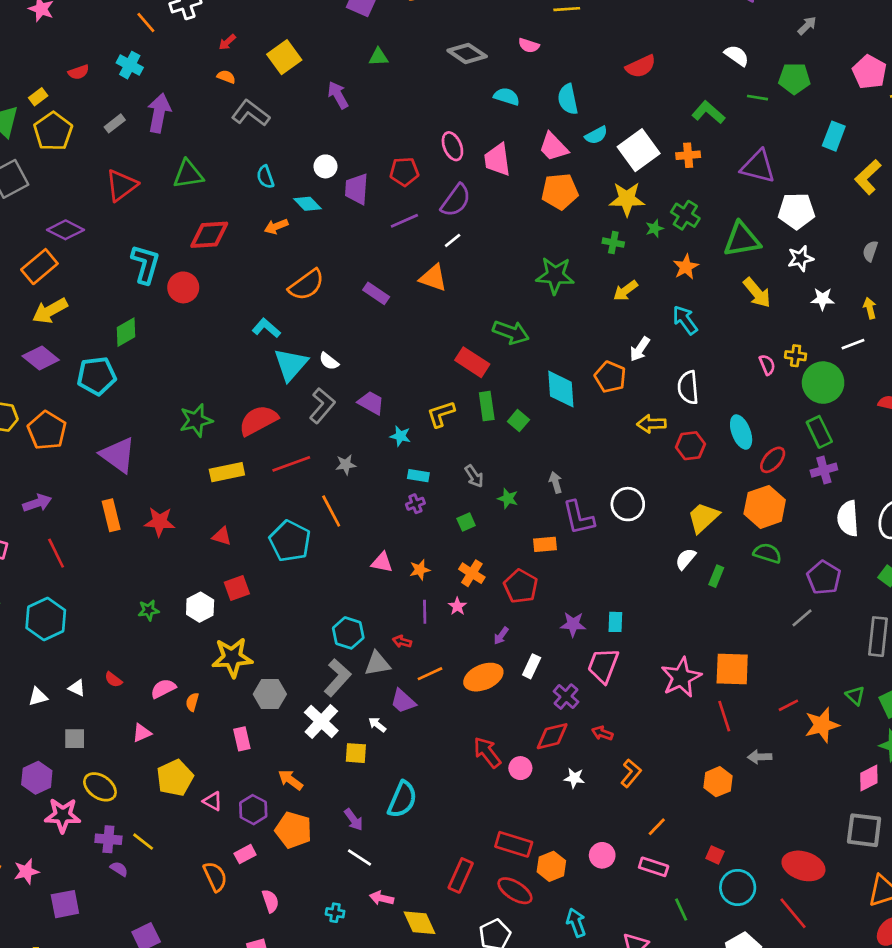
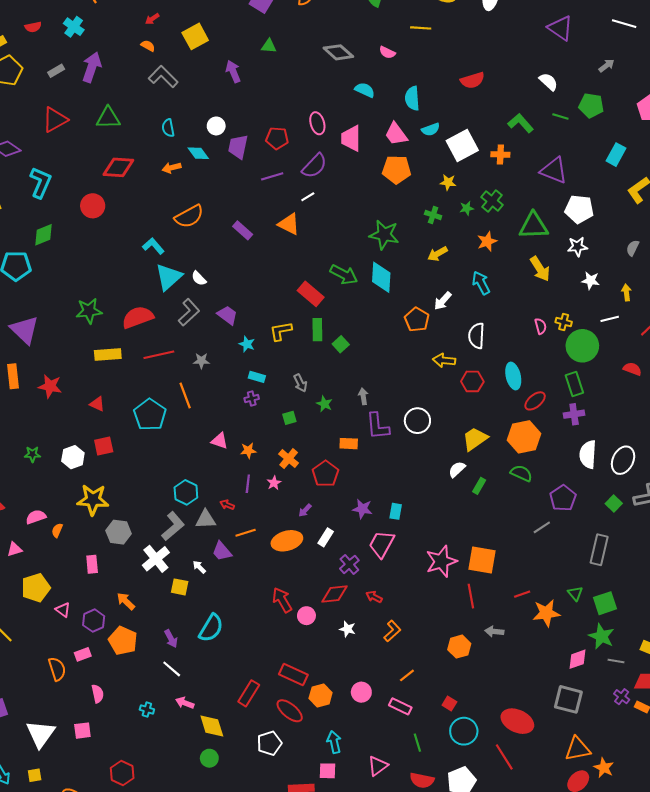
yellow star: (627, 199) -> (448, 182), size x0.6
cyan L-shape: (145, 264) -> (41, 183), moved
cyan diamond: (561, 389) -> (381, 277), moved

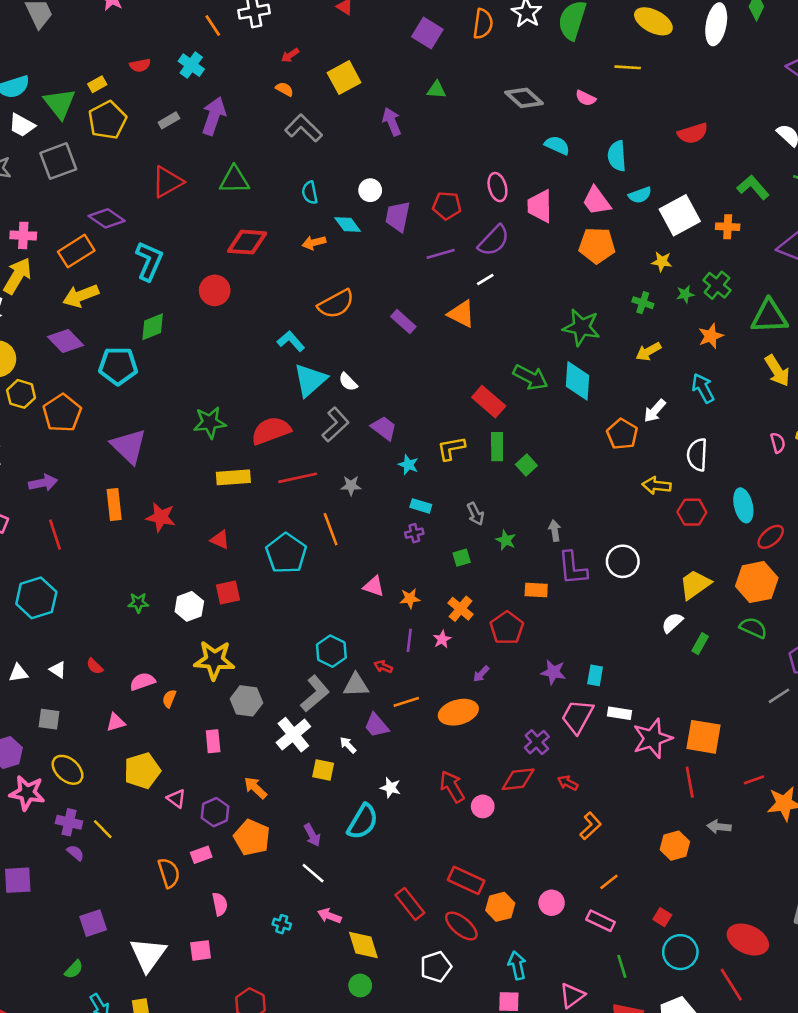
white rectangle: (326, 537) -> (619, 713), moved, turned 66
white star: (348, 629) -> (391, 788), moved
red rectangle: (249, 693) -> (410, 904), turned -70

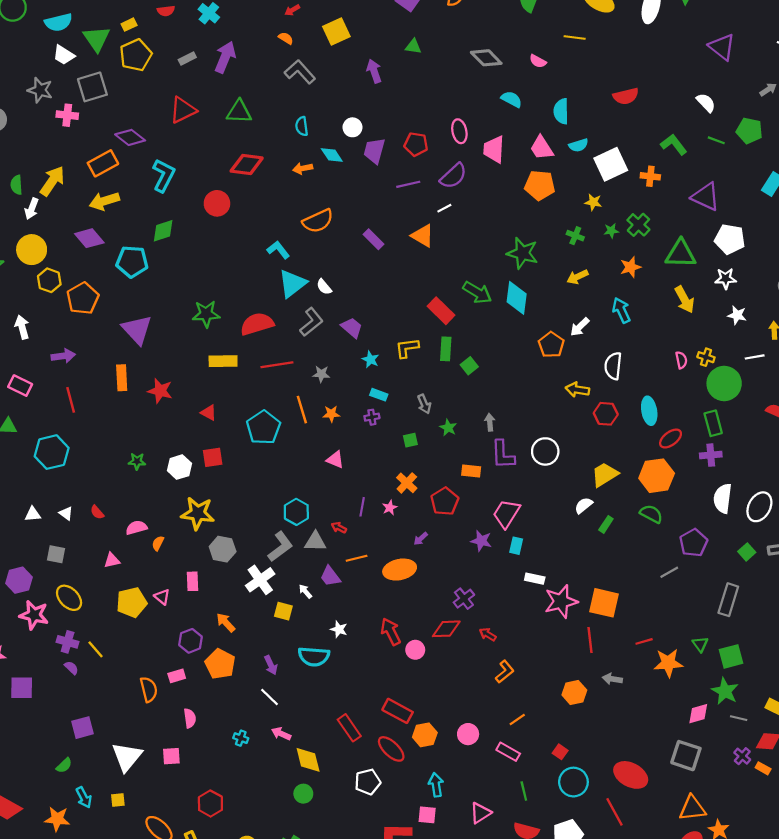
pink cross: (23, 235) -> (67, 115), moved
orange star: (410, 598) -> (331, 414), moved
pink trapezoid: (577, 716) -> (506, 514), moved
pink triangle: (176, 799) -> (162, 597), moved
cyan semicircle: (363, 822) -> (314, 656), turned 60

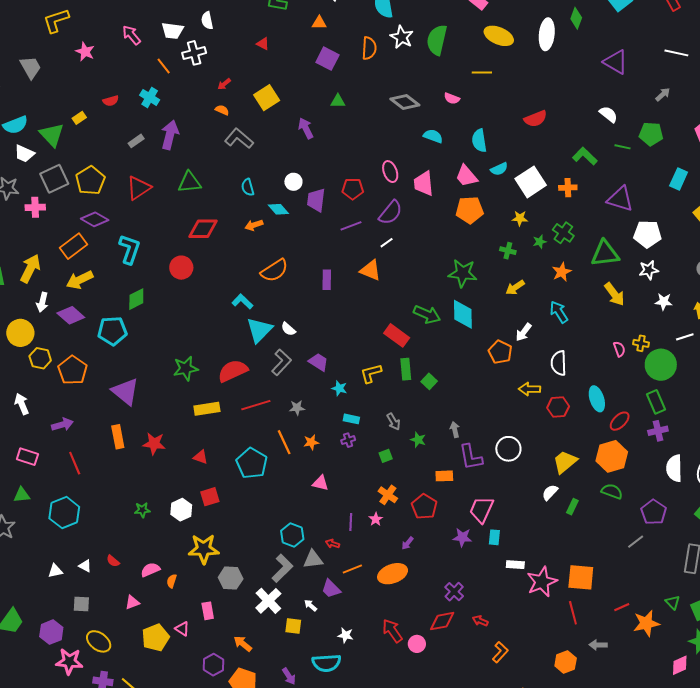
yellow pentagon: (136, 55) -> (90, 180), moved
white arrow: (32, 209) -> (42, 302), moved
purple rectangle: (374, 239) -> (327, 280), turned 54

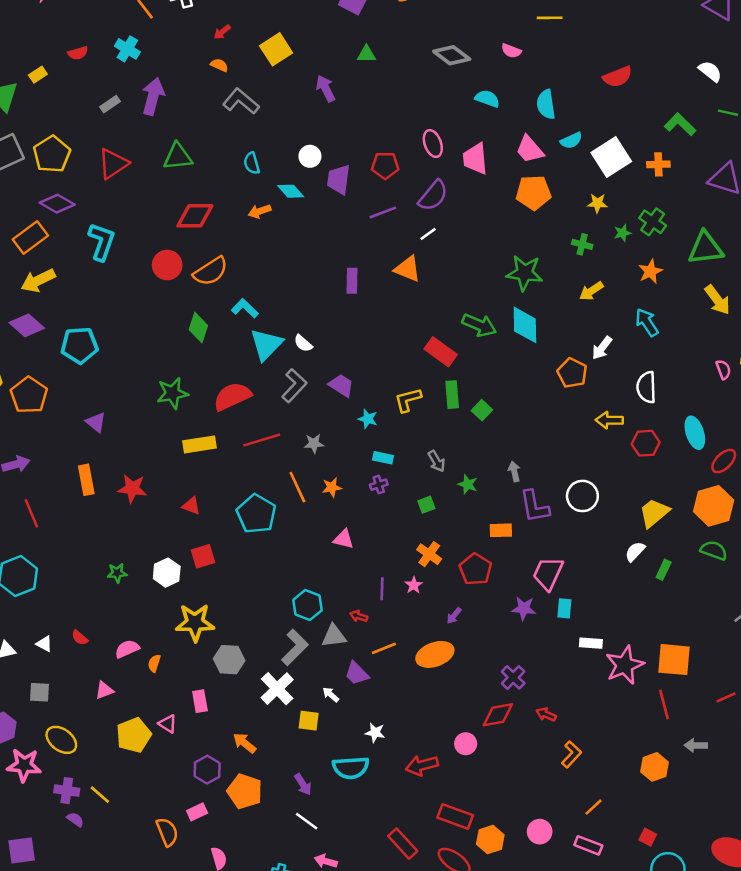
orange semicircle: (274, 270) -> (211, 271), moved
green diamond: (136, 299) -> (198, 328), moved, turned -45
purple triangle: (125, 391) -> (96, 422), size x0.6
red arrow: (392, 631) -> (422, 765), moved, turned -70

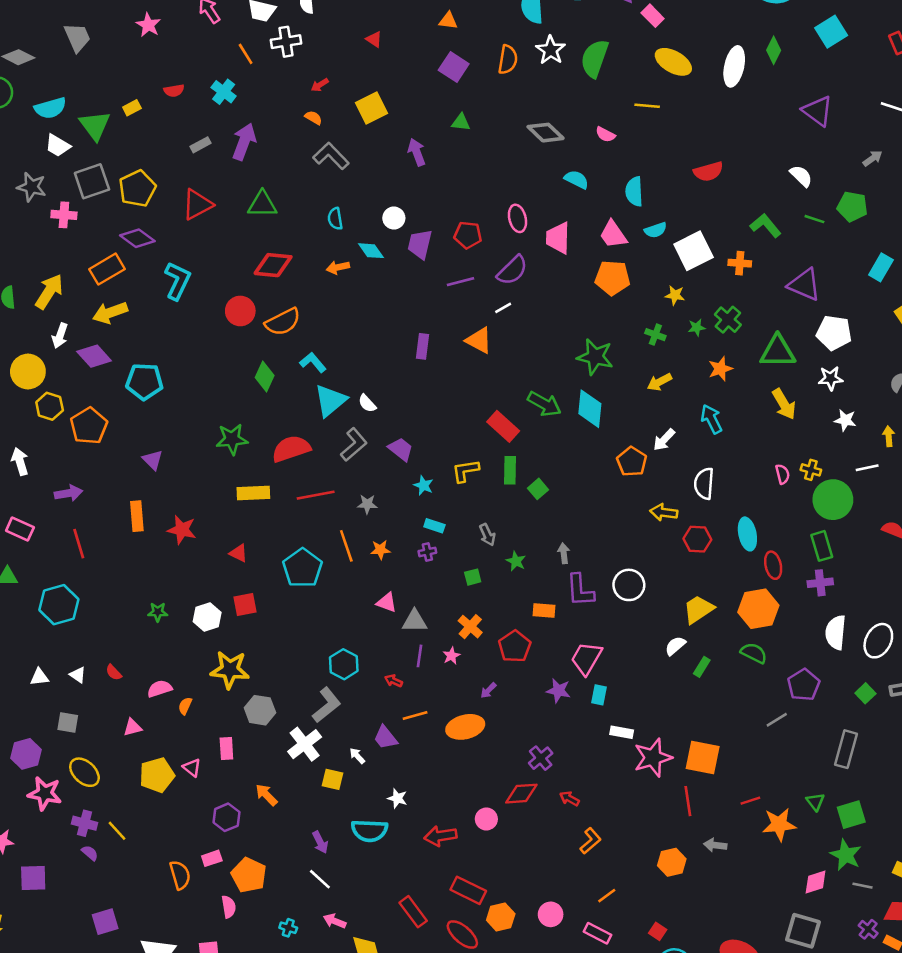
red ellipse: (724, 461) -> (773, 565), turned -64
gray triangle: (334, 636) -> (415, 621), moved
orange pentagon: (245, 791) -> (249, 875), moved

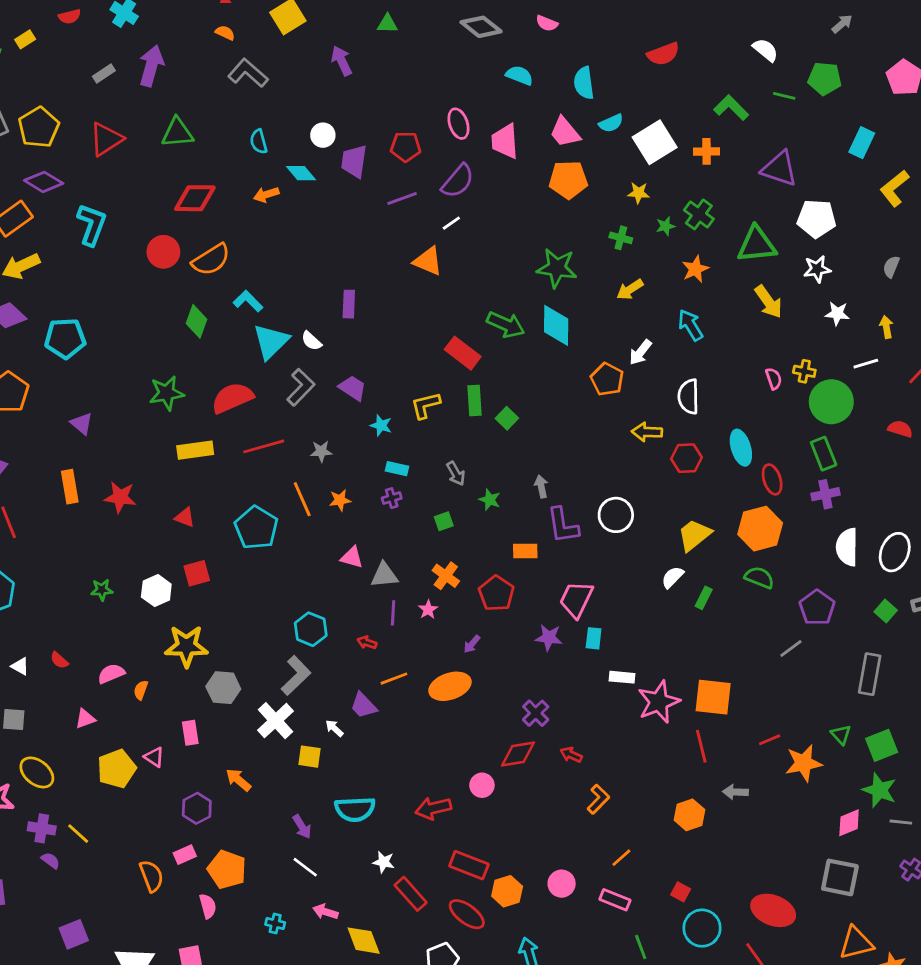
purple rectangle: (422, 346) -> (349, 304), moved
white star: (397, 798) -> (384, 862), moved

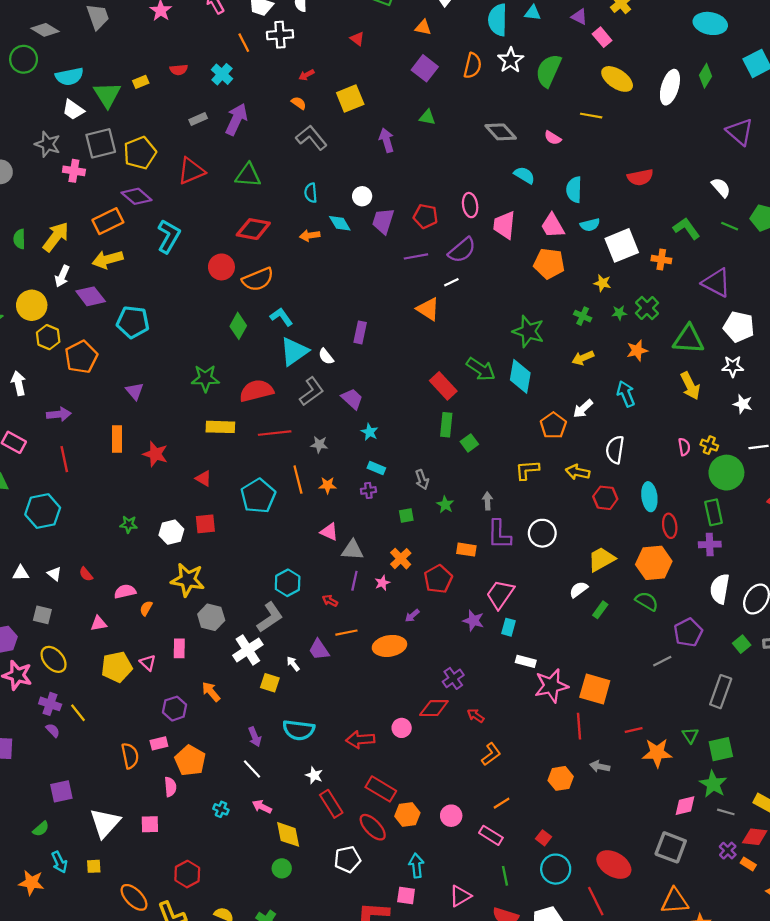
yellow L-shape: (426, 405) -> (527, 470), moved

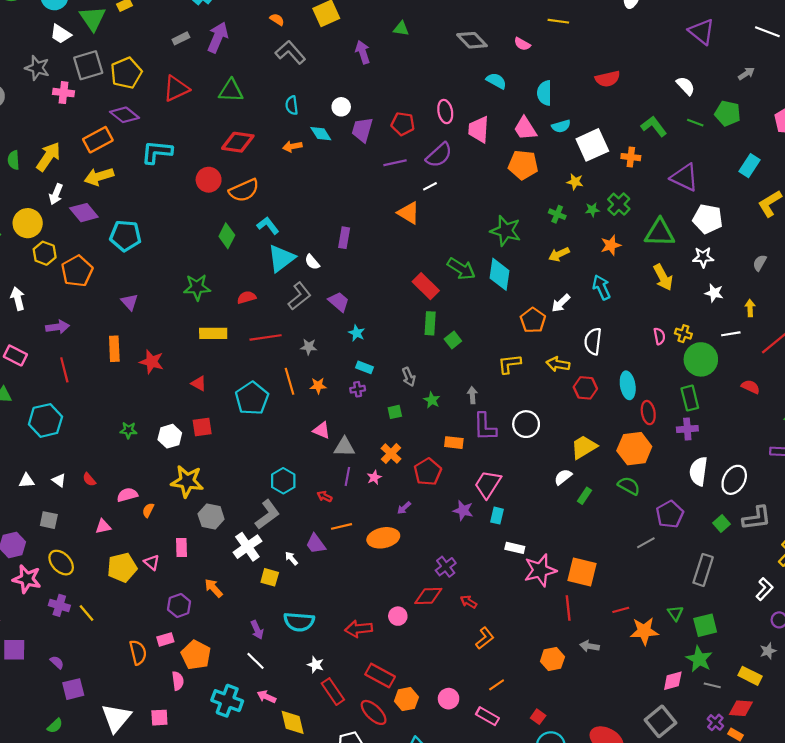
cyan L-shape: (169, 236) -> (157, 152), turned -112
red semicircle: (256, 391) -> (247, 297), size x0.6
purple semicircle: (53, 730) -> (57, 662), moved
cyan cross: (221, 809) -> (227, 701), size x2.0
gray square: (671, 847) -> (660, 721), turned 32

